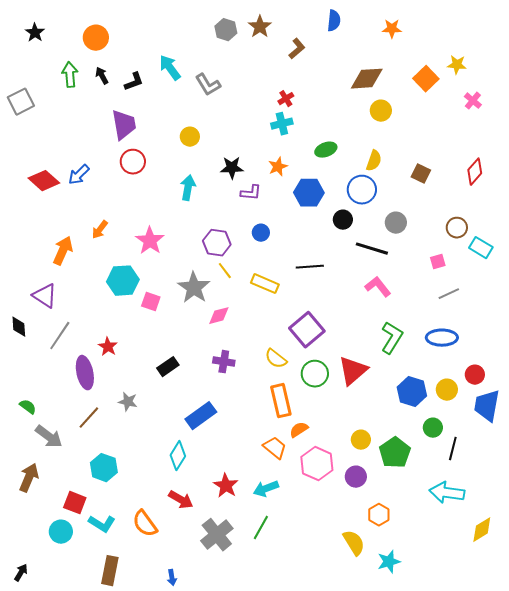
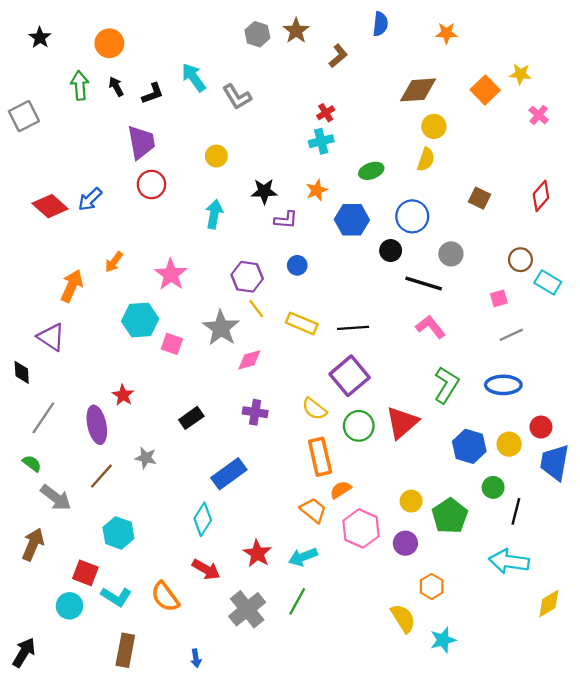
yellow semicircle: (374, 161) -> (426, 159), moved
black line: (310, 267) -> (353, 328), moved
gray line: (60, 336) -> (43, 418), moved
black arrow: (21, 573) -> (24, 653), size x1.5

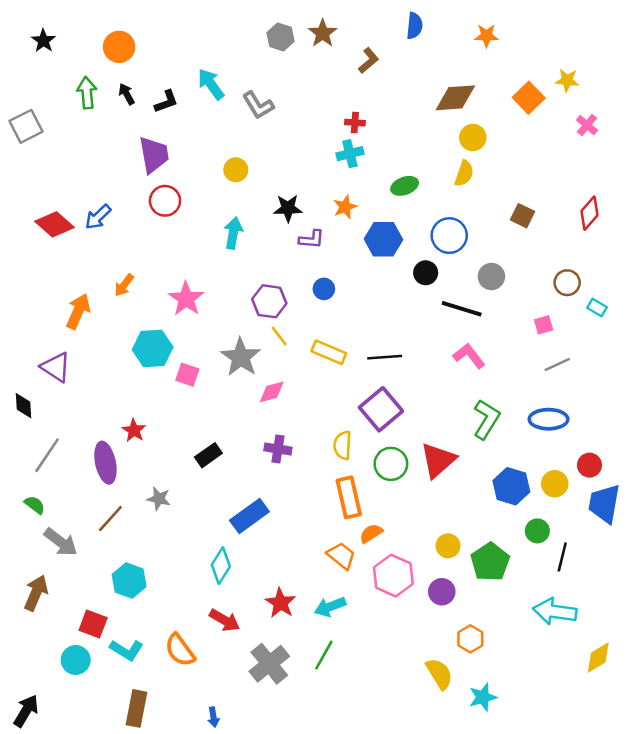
red cross: (326, 113) -> (355, 123), turned 36
cyan rectangle: (548, 282) -> (597, 308), size x0.7
yellow semicircle: (314, 409) -> (342, 445), turned 55

